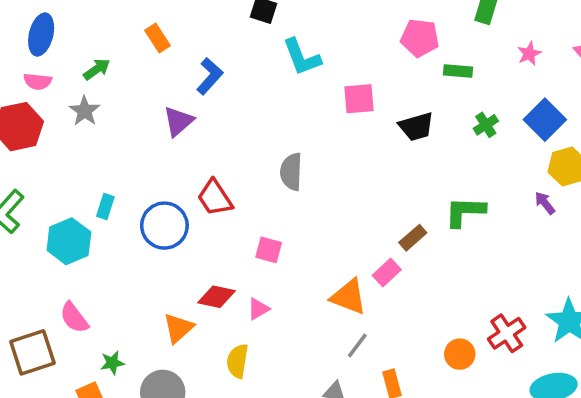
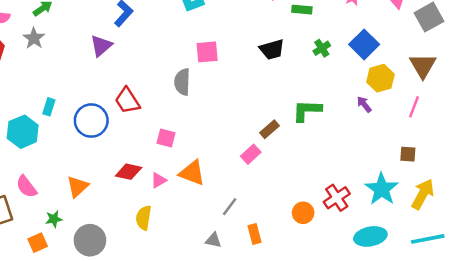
pink square: (359, 99) -> (207, 52), moved
orange triangle: (349, 297) -> (192, 173), moved
orange triangle: (178, 328) -> (77, 187), moved

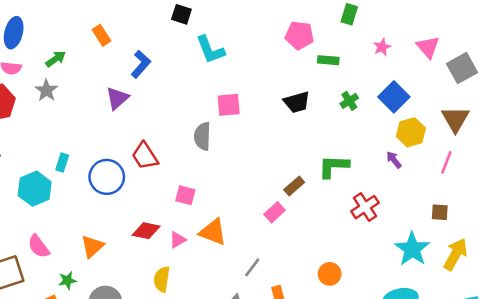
red cross: (337, 198) -> (365, 207), moved

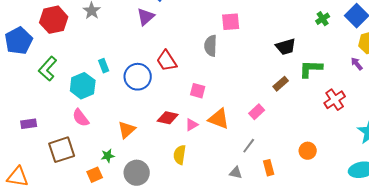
black trapezoid: (297, 102) -> (286, 47), moved
cyan rectangle: (62, 162) -> (104, 66), turned -40
pink rectangle: (275, 212) -> (257, 112), moved
pink semicircle: (39, 246) -> (81, 118), moved

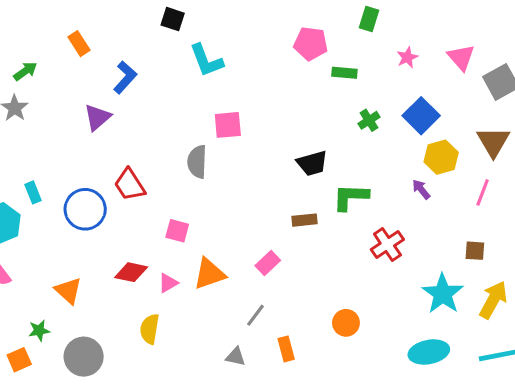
brown rectangle: (281, 84) -> (305, 220), turned 35
orange triangle: (219, 119) -> (209, 274), turned -40
orange triangle: (127, 130) -> (68, 291), turned -36

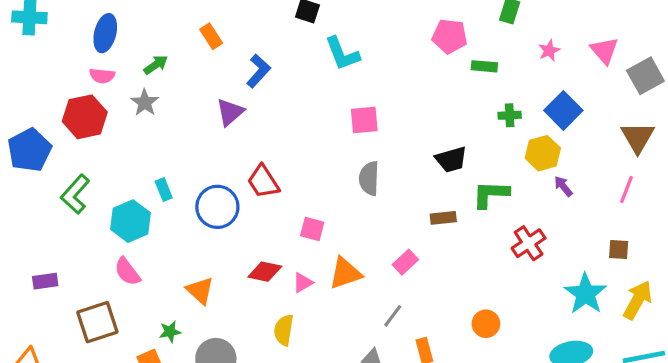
green cross: (369, 120) -> (510, 115), turned 30
yellow hexagon: (441, 157) -> (543, 153), moved
gray semicircle: (197, 162) -> (369, 178), moved

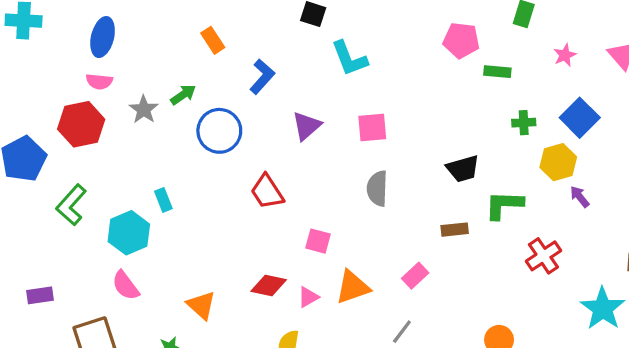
green arrow: (156, 65) -> (183, 95), moved
purple triangle: (230, 112) -> (307, 126), moved
blue circle: (217, 207) -> (219, 131), moved

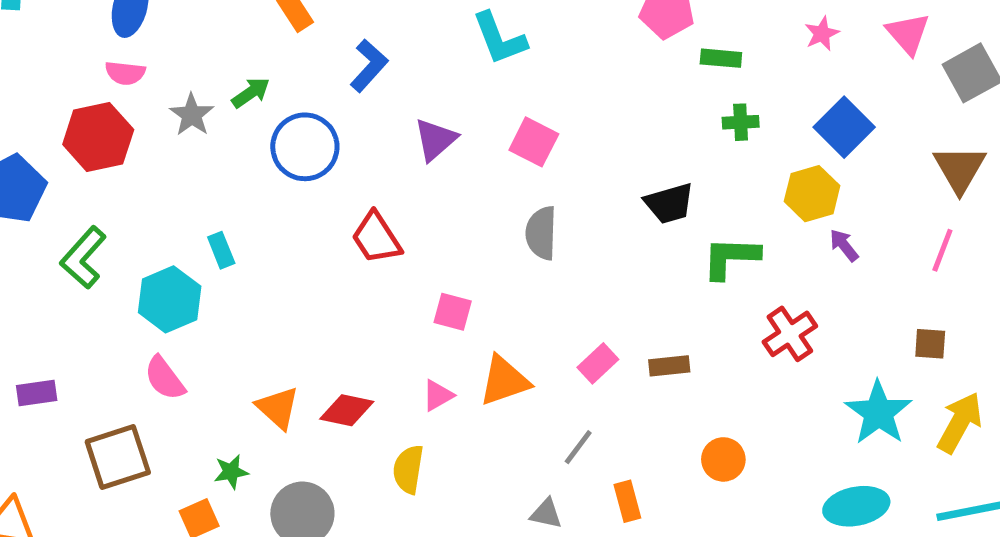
green cross: (524, 123) -> (741, 122), moved
pink square: (372, 128) -> (534, 142), turned 32
brown rectangle: (455, 230) -> (669, 366), moved
red diamond: (269, 286) -> (347, 410), moved

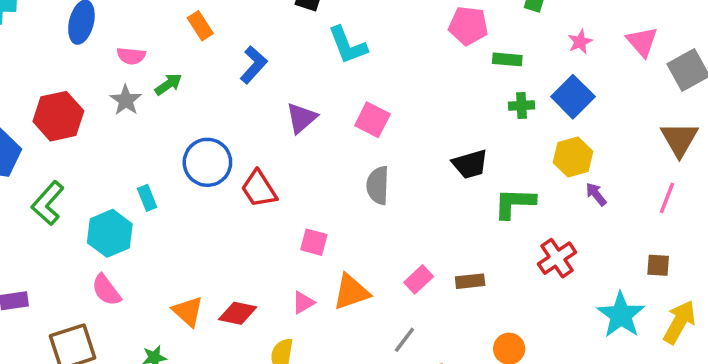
pink semicircle: (125, 73) -> (131, 56), moved
blue square: (844, 127) -> (573, 97), moved
blue circle: (305, 147) -> (207, 162), moved

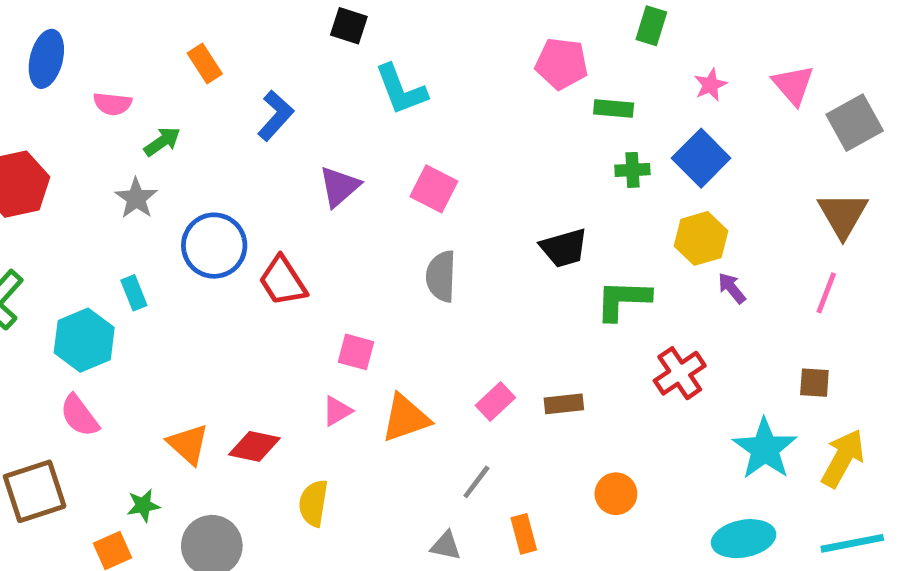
gray star: (126, 100) -> (136, 198), moved
pink triangle: (303, 303) -> (337, 411), moved

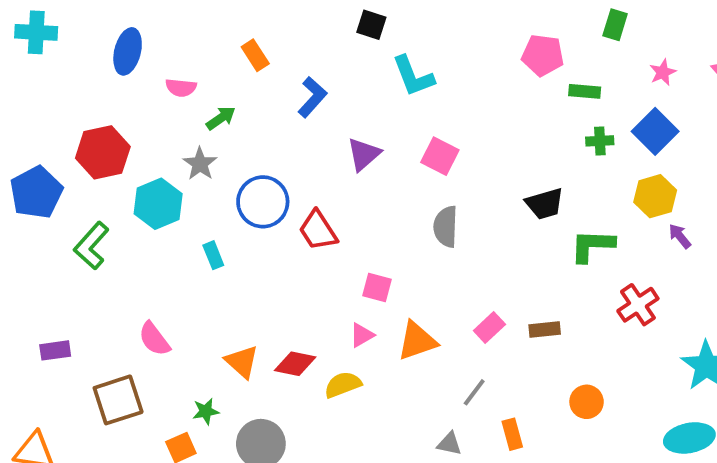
cyan rectangle: (134, 293) -> (213, 255), moved
cyan hexagon: (84, 340) -> (158, 204), moved
yellow semicircle: (313, 503) -> (343, 385), moved, turned 60

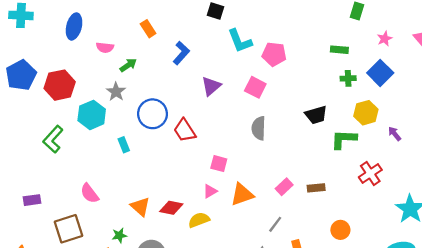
pink pentagon: (543, 55) -> (274, 54), moved
blue pentagon: (36, 192) -> (21, 75), moved
yellow hexagon: (655, 196) -> (366, 113), moved

